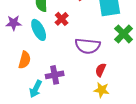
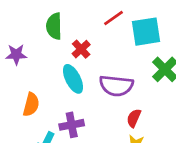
cyan ellipse: (39, 30) -> (73, 79), moved

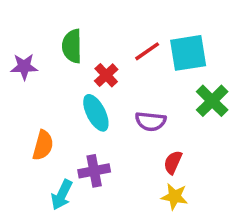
red line: (114, 18) -> (147, 51), moved
purple star: (16, 55) -> (24, 67), moved
purple semicircle: (116, 86) -> (151, 121), size x0.7

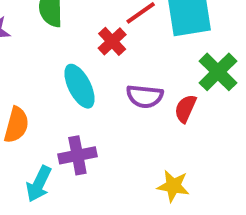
red cross: (106, 75) -> (112, 41), moved
red semicircle: (173, 162) -> (185, 109), moved

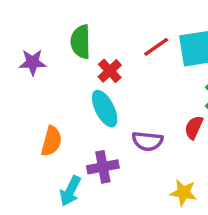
red cross: (112, 41) -> (110, 71), moved
purple semicircle: (145, 96) -> (147, 141), moved

